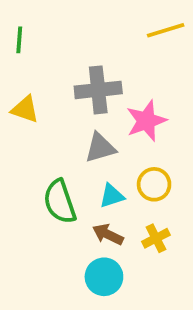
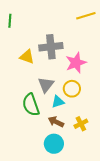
yellow triangle: (25, 109) -> (27, 57), moved
gray triangle: (100, 148) -> (46, 85), moved, turned -36
yellow circle: (154, 184) -> (72, 89), moved

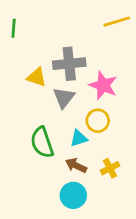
pink star: (76, 63) -> (103, 85), turned -30
gray triangle: (46, 85) -> (64, 98), moved

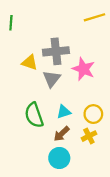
yellow circle: (98, 121) -> (93, 114), moved
brown arrow: (76, 165) -> (61, 134), turned -70

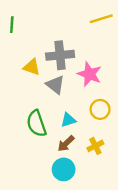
gray triangle: (52, 79) -> (55, 85), turned -30
yellow circle: (93, 114) -> (100, 109), moved

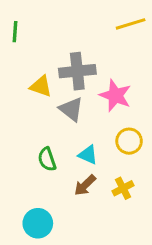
cyan triangle: (68, 120) -> (88, 155), turned 42
green semicircle: (36, 124) -> (47, 159), size x0.7
cyan circle: (64, 169) -> (38, 223), moved

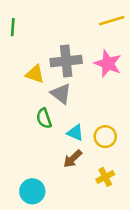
pink star: (115, 95) -> (108, 64), moved
yellow circle: (129, 141) -> (105, 137), moved
green semicircle: (47, 159) -> (44, 118), moved
yellow cross: (123, 188) -> (105, 177), moved

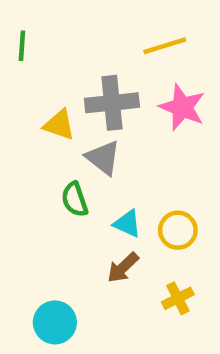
yellow line: (112, 21) -> (165, 46), moved

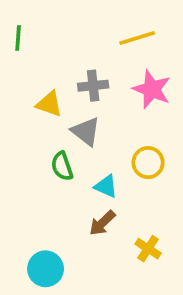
gray cross: (112, 103) -> (93, 86), size x0.7
yellow circle: (178, 230) -> (148, 163), moved
yellow cross: (178, 298) -> (148, 249), turned -30

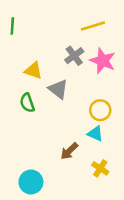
gray cross: (93, 86) -> (74, 56), moved, turned -30
green semicircle: (62, 166) -> (27, 103), moved
cyan triangle: (106, 186) -> (95, 134), moved

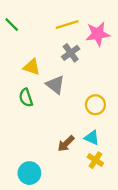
green line: (12, 26) -> (12, 25), turned -49
yellow line: (93, 26) -> (67, 25), moved
pink star: (103, 61) -> (98, 34), moved, turned -30
cyan triangle: (95, 134) -> (92, 138), moved

